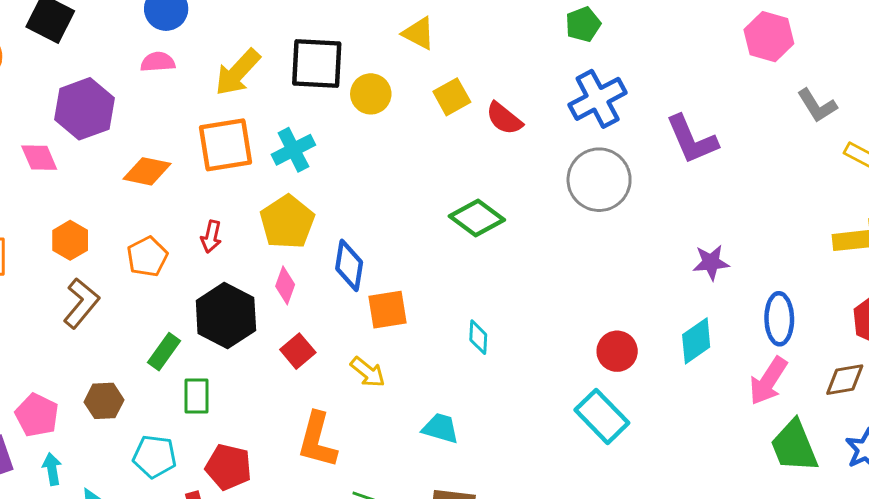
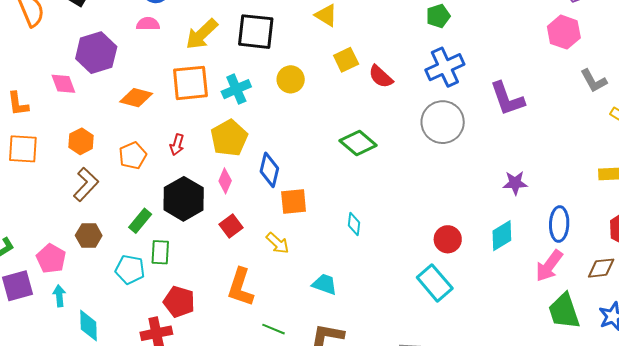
yellow circle: (371, 94) -> (291, 79), moved
brown hexagon: (104, 401) -> (89, 236), moved
cyan pentagon: (155, 456) -> (130, 270), moved

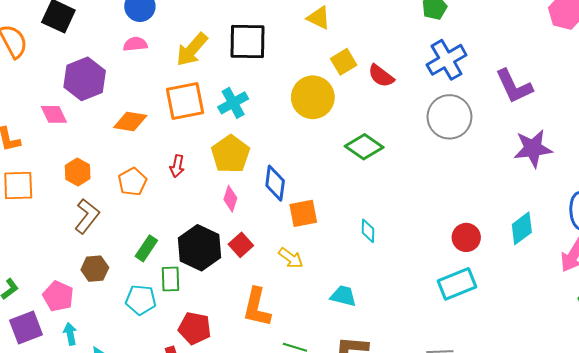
yellow circle: (291, 79) -> (313, 97), moved, size x1.5
purple star: (515, 183) -> (533, 148), moved, size x1.5
black hexagon: (184, 199) -> (199, 248), moved
cyan rectangle: (435, 283) -> (457, 284), turned -66

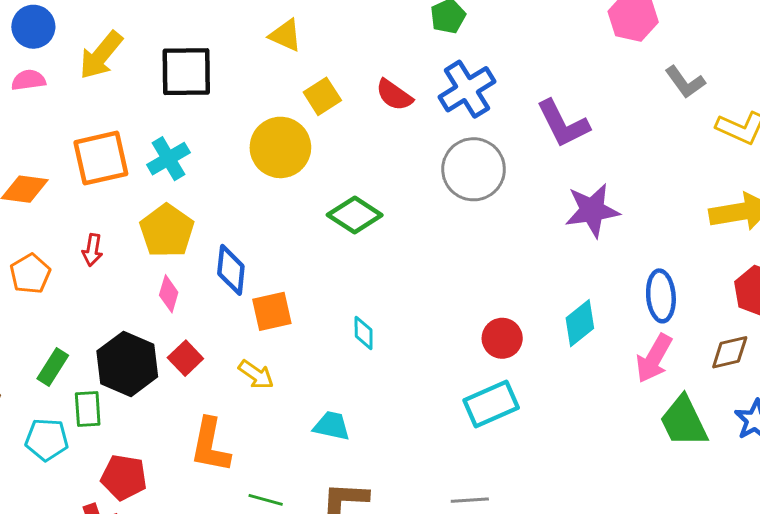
yellow arrow: (192, 50) -> (101, 55), moved
red semicircle: (381, 76) -> (394, 95), moved

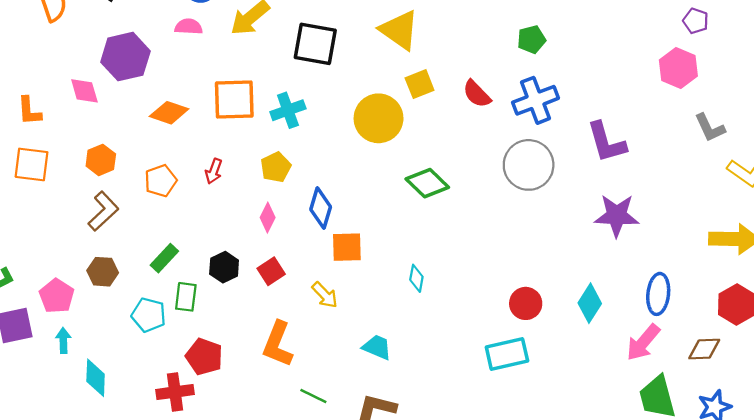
yellow triangle: (285, 35) -> (399, 30), size x1.5
yellow pentagon: (167, 231) -> (276, 167), size x0.7
cyan diamond: (580, 323) -> (590, 303), turned -30
black hexagon: (127, 364) -> (224, 267), size x0.6

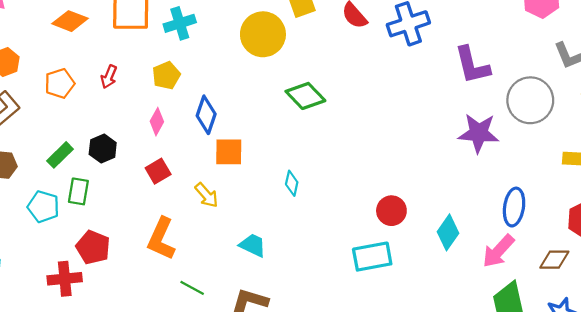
gray circle: (529, 165) -> (530, 100), moved
black hexagon: (224, 267) -> (103, 148), moved
cyan diamond: (590, 303) -> (448, 232), moved

